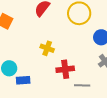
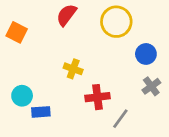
gray line: (82, 85) -> (120, 119), turned -56

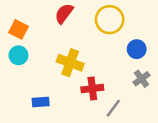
yellow cross: (73, 69) -> (70, 63), size x1.5
cyan circle: (22, 96) -> (18, 55), moved

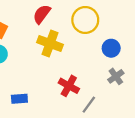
yellow cross: (70, 63) -> (50, 43), moved
red cross: (92, 89) -> (69, 86), turned 36

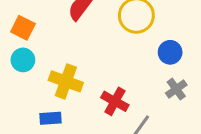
yellow cross: (50, 43) -> (66, 81), moved

